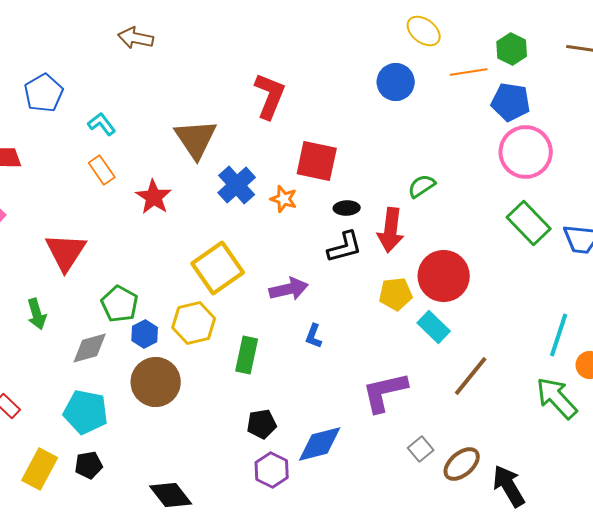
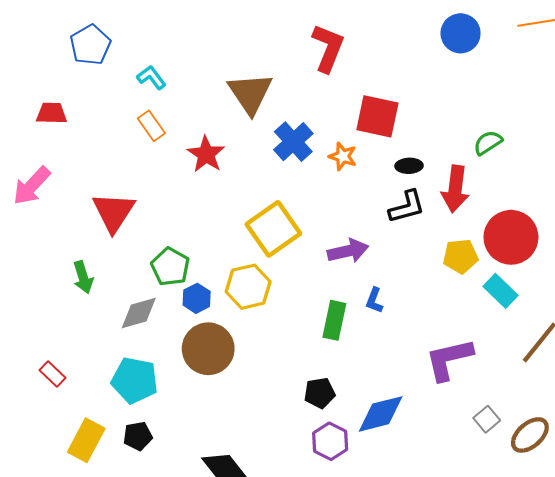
green rectangle: (247, 355) -> (334, 320), moved

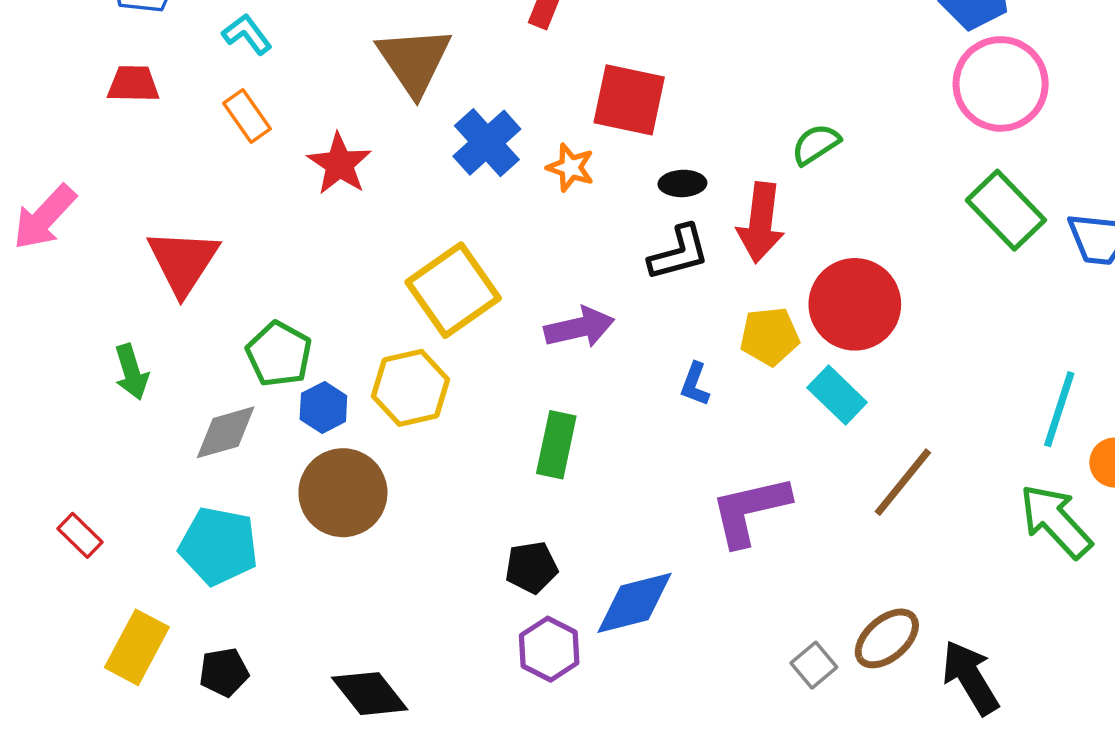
red trapezoid: (52, 113) -> (133, 84), moved
blue L-shape: (374, 300) -> (695, 384), moved
gray square: (487, 419) -> (814, 665), moved
black pentagon: (138, 436) -> (224, 672), moved

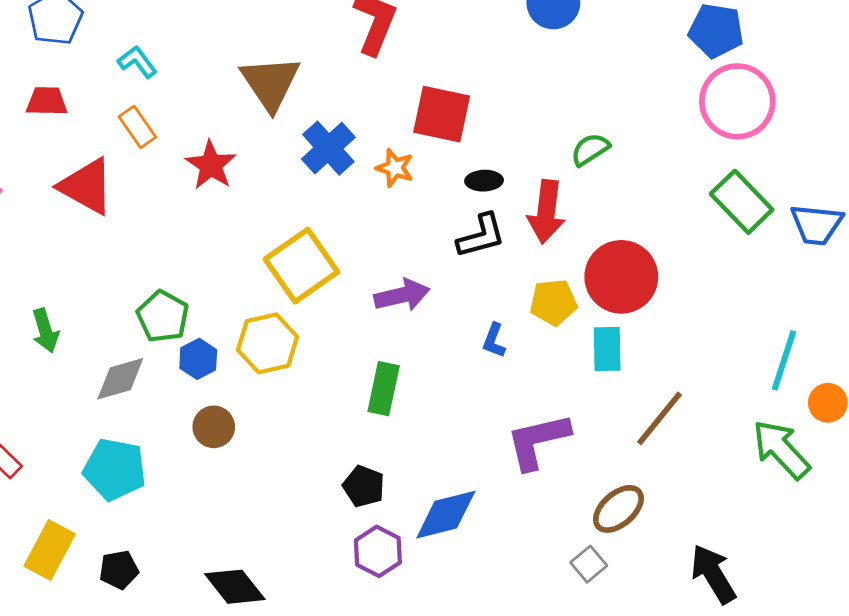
red triangle: (183, 262) -> (86, 186), moved, turned -34
cyan rectangle: (837, 395) -> (607, 349), turned 45
brown circle: (343, 493) -> (214, 427), size x0.6
black pentagon: (531, 567) -> (364, 486), turned 30
brown ellipse: (887, 638) -> (618, 509), moved

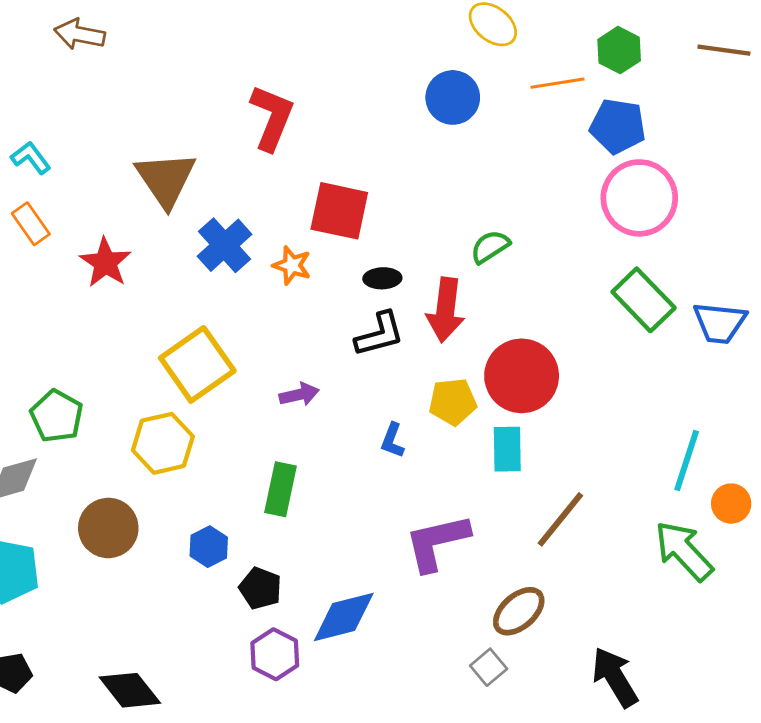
purple arrow: (402, 295) -> (299, 395), size x0.7
blue hexagon: (198, 359) -> (209, 547), moved
brown circle: (214, 427) -> (108, 528), size x1.4

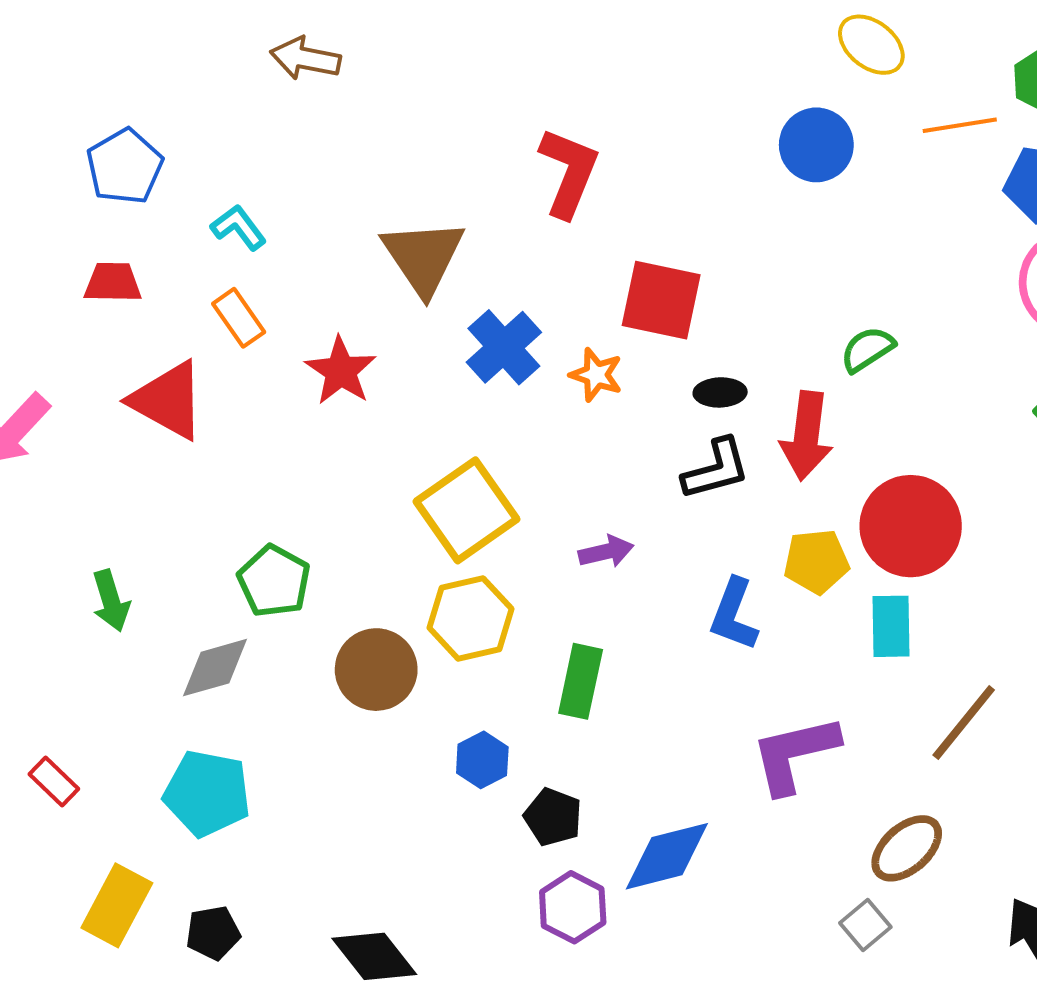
blue L-shape: (392, 440) -> (734, 615), size x1.5
yellow hexagon: (163, 443) -> (470, 618), moved
brown circle: (108, 528) -> (376, 670), moved

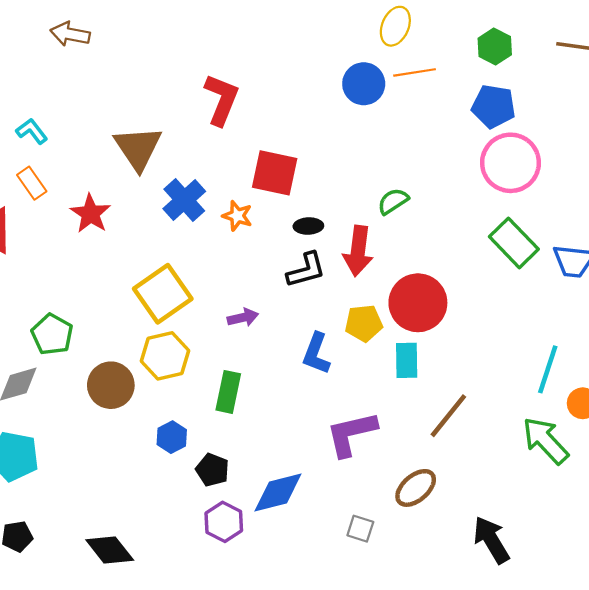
yellow ellipse: (871, 45) -> (395, 26), turned 75
orange line: (960, 125) -> (415, 72), moved
gray square: (865, 925) -> (360, 529), moved, turned -32

